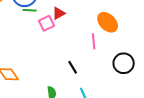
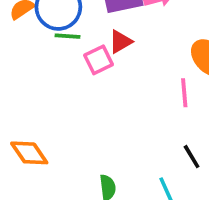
black line: (73, 67) -> (192, 157), moved

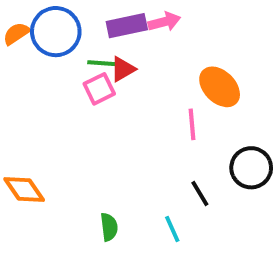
green line: (68, 36) -> (101, 63), moved

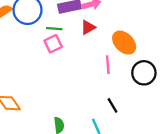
red triangle: (123, 69) -> (88, 27), moved
black circle: (251, 168) -> (144, 73), moved

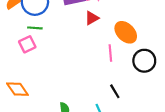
green line: (54, 29) -> (35, 28), moved
pink square: (53, 44) -> (27, 44), moved

